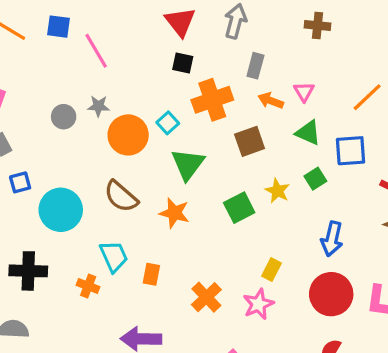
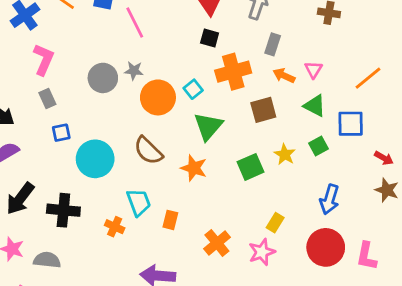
gray circle: (64, 117) -> (103, 78), size x1.4

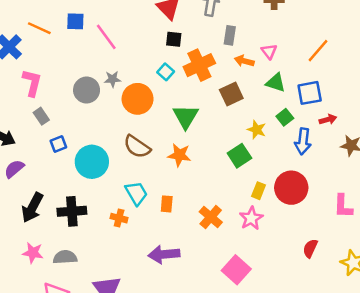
cyan square: (193, 89) -> (166, 72), moved
red arrow: (384, 158) -> (328, 119), moved, turned -35
green square: (251, 167) -> (239, 156), moved
blue arrow: (329, 199) -> (303, 141), moved
red circle: (326, 247) -> (291, 188), moved

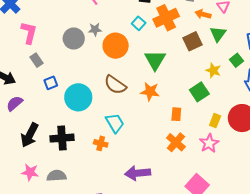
green triangle: (276, 83) -> (218, 34), moved, turned 48
orange rectangle: (167, 204) -> (176, 114), moved

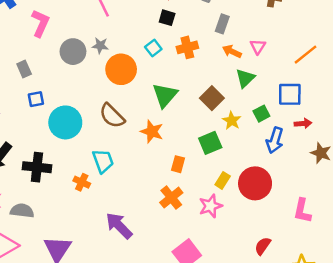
orange cross: (166, 18) -> (187, 47), size x0.7
pink L-shape: (29, 33) -> (40, 23), moved
brown square: (192, 41) -> (212, 98), moved, turned -30
purple arrow: (138, 173) -> (119, 226), turned 40

